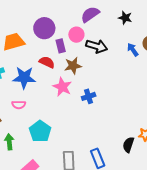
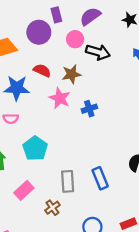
purple rectangle: (61, 46) -> (56, 15), moved

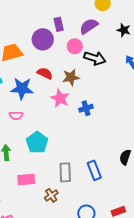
pink rectangle: (24, 190) -> (26, 180), turned 36

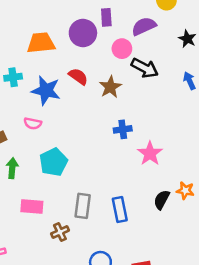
brown star: (71, 77) -> (110, 87), turned -30
pink star: (60, 98) -> (150, 153), moved

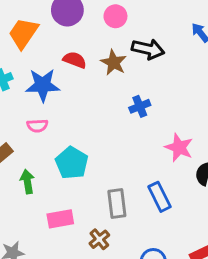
orange trapezoid: (41, 43) -> (23, 33), turned -36
black arrow: (145, 68) -> (148, 49), moved
pink star: (150, 153) -> (179, 148), moved

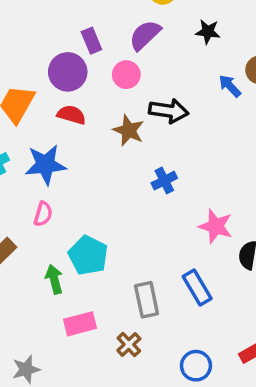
red semicircle: (75, 60) -> (71, 115), moved
pink semicircle: (37, 126) -> (43, 214), turned -66
green arrow: (27, 182) -> (54, 279), moved

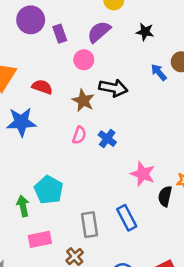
purple circle: (68, 72) -> (31, 20), moved
blue cross: (164, 181) -> (107, 139), turned -30
pink semicircle: (43, 214) -> (79, 135), moved

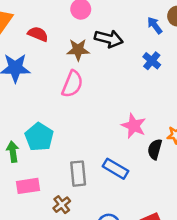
brown star: (83, 101) -> (78, 50), turned -30
pink semicircle: (79, 135) -> (72, 84), size x1.5
blue cross: (107, 139) -> (152, 61), moved
blue rectangle: (127, 218) -> (116, 169), turned -35

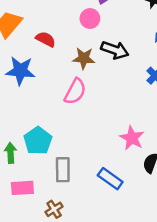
gray rectangle: (78, 174) -> (63, 170), moved

